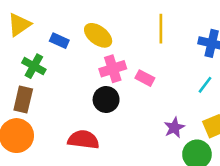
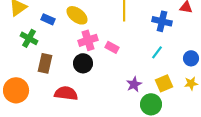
brown rectangle: (23, 99) -> (45, 63), moved

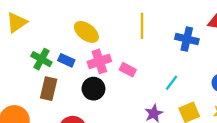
blue rectangle: (48, 19) -> (66, 60), moved
green cross: (29, 38) -> (41, 59), moved
cyan line: (157, 52) -> (171, 83), moved

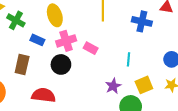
yellow ellipse: (86, 32) -> (55, 15), turned 35
green cross: (41, 59) -> (16, 20), moved
cyan line: (171, 83) -> (129, 59), turned -32

